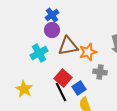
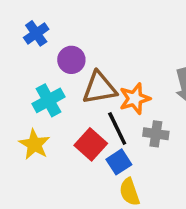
blue cross: (52, 15) -> (36, 33), moved
yellow star: (24, 89) -> (34, 144), moved
black line: (61, 92) -> (117, 129), moved

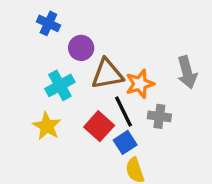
blue cross: (36, 33) -> (48, 23), turned -30

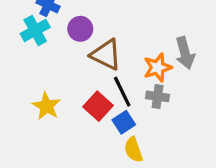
brown triangle: (107, 74) -> (106, 55), turned 36
orange star: (140, 84) -> (158, 67), moved
cyan cross: (60, 85) -> (35, 30), moved

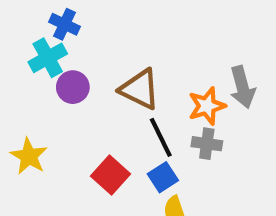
purple circle: (80, 29) -> (73, 87), moved
yellow star: (46, 106) -> (29, 156), moved
red square: (98, 106) -> (111, 175), moved

